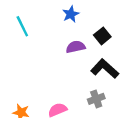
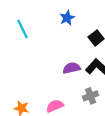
purple semicircle: (76, 47) -> (72, 68), moved

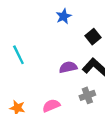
cyan line: (23, 29) -> (18, 55), moved

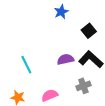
cyan line: (18, 55) -> (26, 65), moved

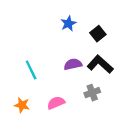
blue star: (61, 12) -> (68, 23), moved

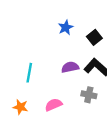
cyan line: (31, 70) -> (29, 73), turned 36
gray cross: (92, 93) -> (89, 95), turned 32

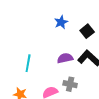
gray cross: (89, 95) -> (70, 84), moved

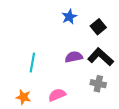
gray cross: (70, 84) -> (98, 84), moved

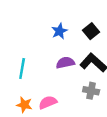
blue star: (69, 17) -> (59, 31), moved
orange star: (23, 97) -> (24, 105), moved

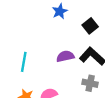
blue star: (59, 31) -> (60, 11), moved

